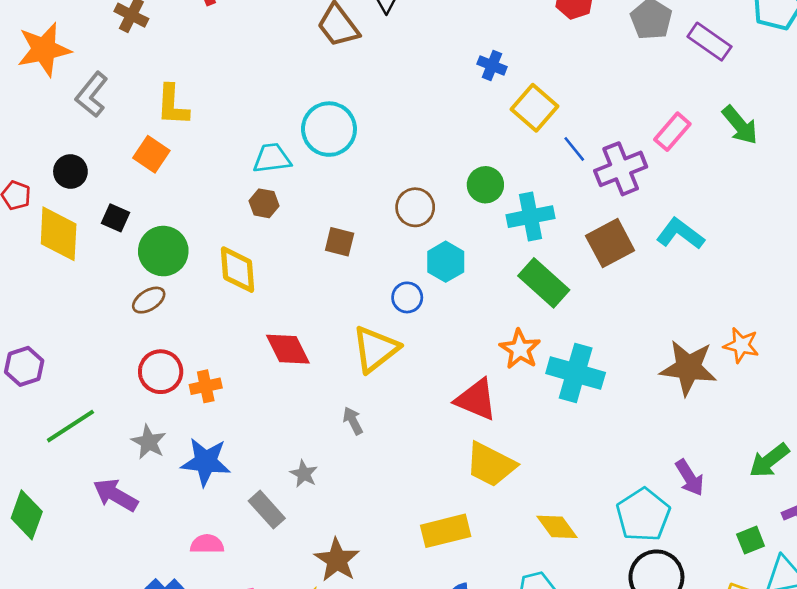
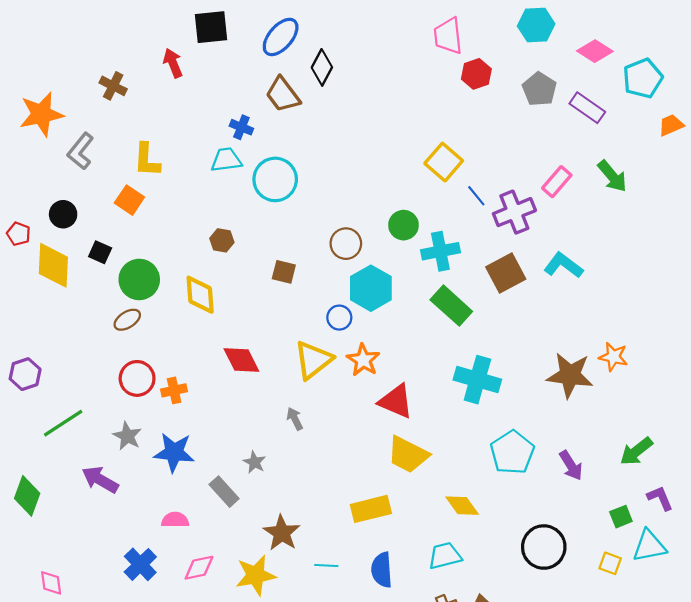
blue cross: (492, 65) -> (241, 127), moved
cyan trapezoid: (272, 158) -> (226, 160), moved
cyan hexagon: (446, 262) -> (371, 288), size x1.4
orange star: (520, 349) -> (363, 360), moved
cyan pentagon: (643, 515) -> (512, 452), moved

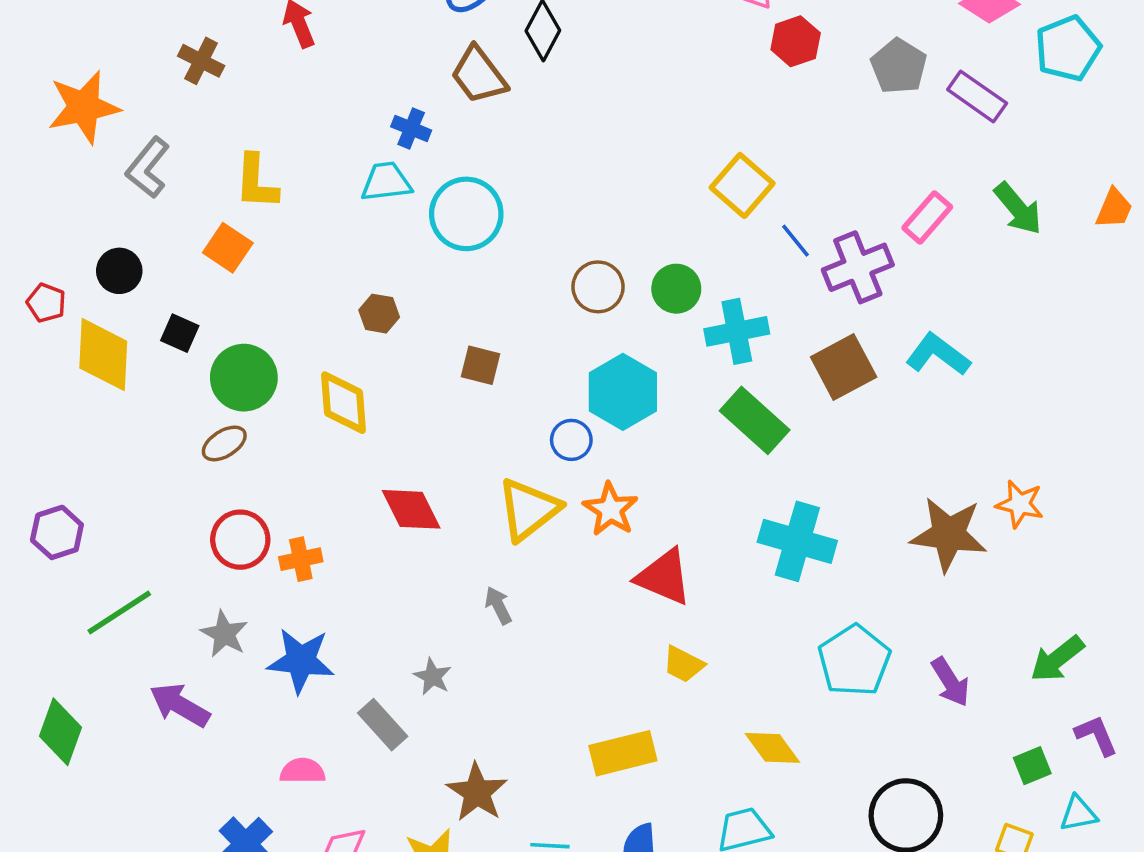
orange trapezoid: (671, 125) -> (1114, 209), moved, turned 136
brown circle: (346, 244) -> (598, 287), moved
yellow trapezoid: (408, 455) -> (683, 664), size x0.6
cyan triangle: (649, 546) -> (1079, 814), size x0.7

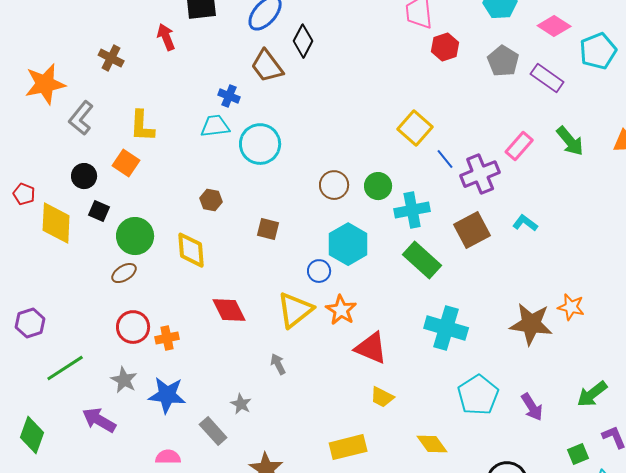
black circle: (119, 271) -> (84, 176), moved
cyan L-shape: (938, 355) -> (525, 223), size x0.7

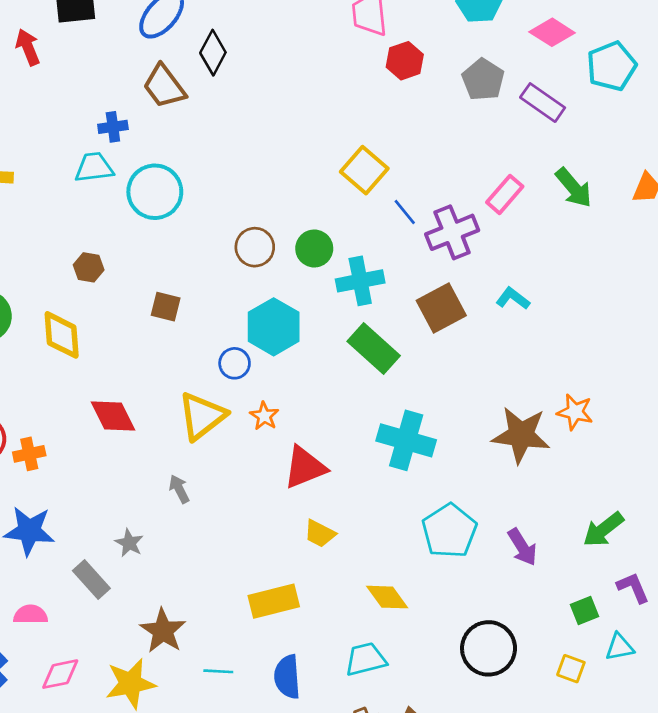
blue cross: (229, 96) -> (113, 127), turned -30
orange star: (341, 310) -> (264, 416), size x0.7
red triangle: (371, 348) -> (305, 467), turned -45

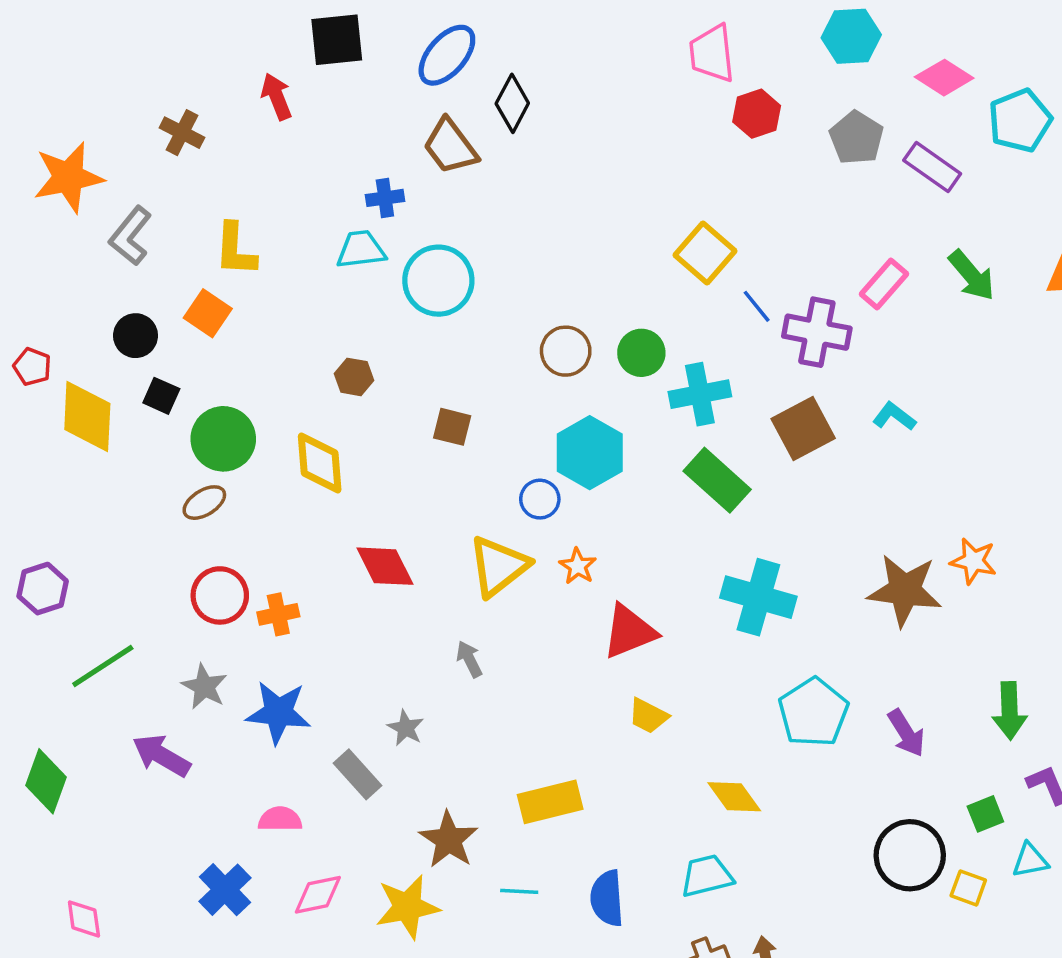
purple cross: (452, 232) -> (817, 332), turned 33
green arrow: (603, 529) -> (1010, 711), turned -54
yellow rectangle: (274, 601) -> (550, 802), moved
black circle: (489, 648) -> (910, 855), moved

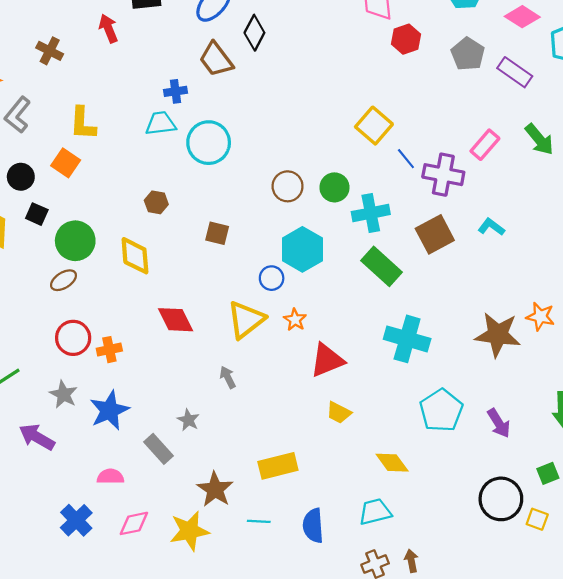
blue star: (278, 712) -> (109, 410), turned -30

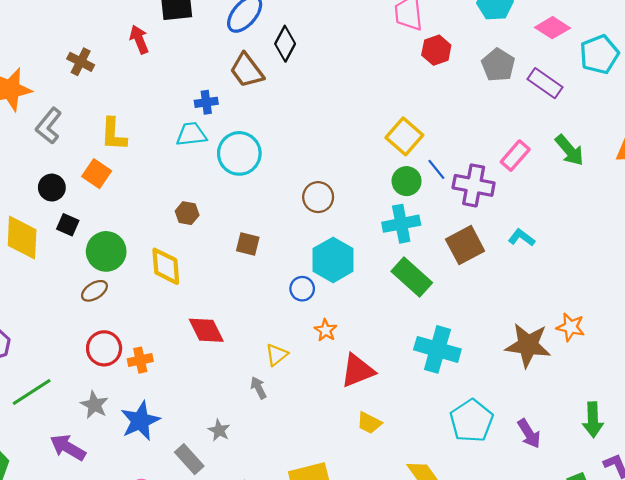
green circle: (334, 187) -> (407, 181), moved
yellow triangle: (246, 320) -> (277, 355), moved, size x0.6

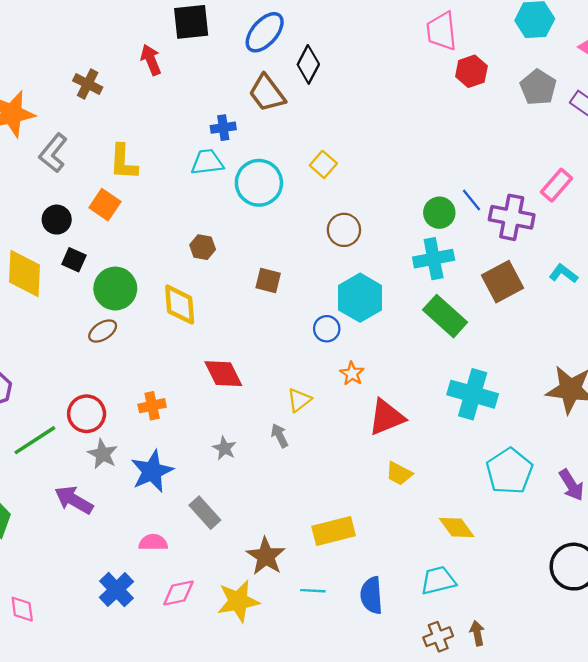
yellow square: (404, 136) -> (323, 164), moved, size x0.7
red circle: (104, 348) -> (87, 414), moved
gray star: (219, 430) -> (224, 448), moved

